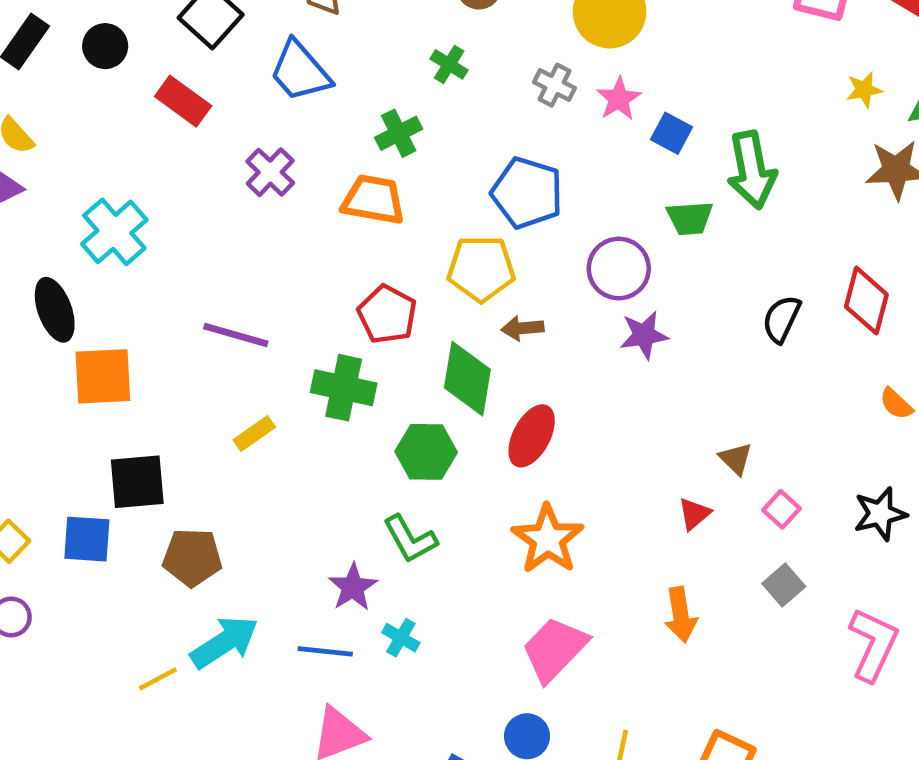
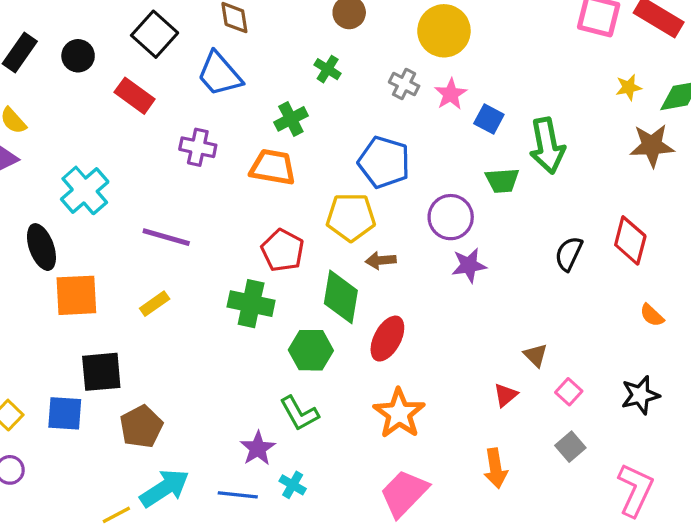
purple cross: (270, 172) -> (198, 147), turned -32
purple line: (236, 335) -> (166, 237), moved
yellow rectangle: (254, 434) -> (155, 304), moved
brown pentagon: (192, 557) -> (141, 427), turned -30

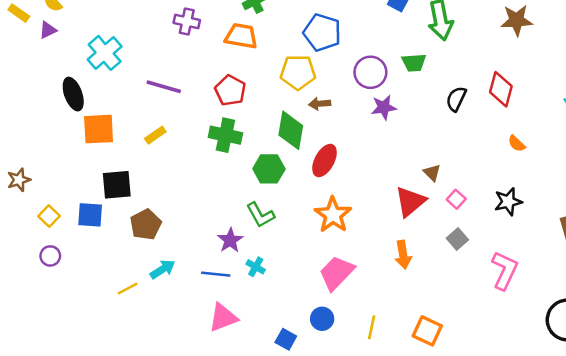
green trapezoid: (502, 181) -> (414, 63), moved
red pentagon: (283, 250) -> (230, 90), moved
red triangle: (506, 395) -> (410, 202), size x1.8
cyan arrow: (165, 488) -> (163, 269), size x0.7

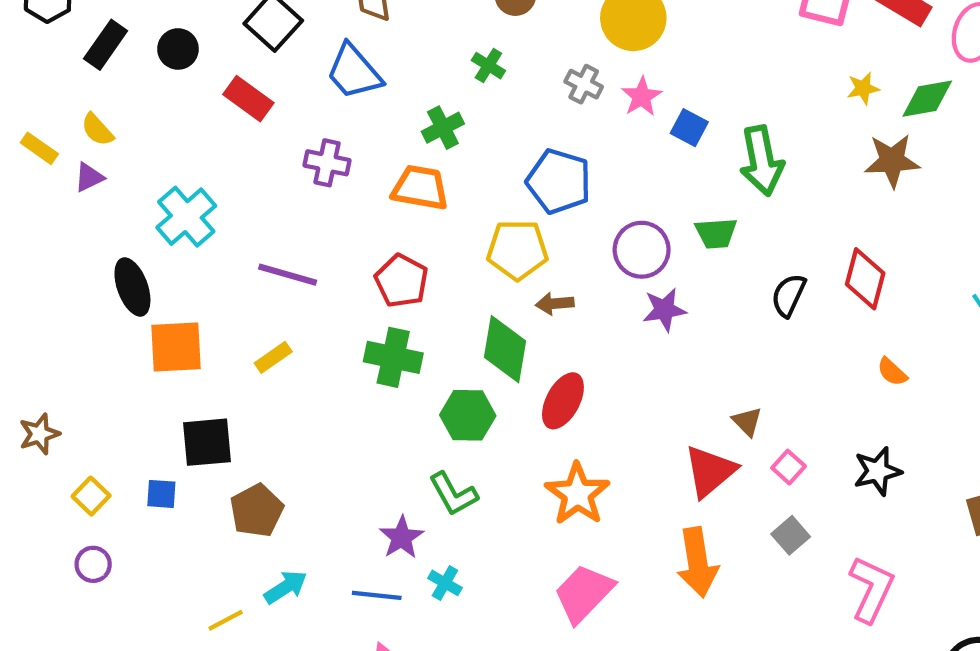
blue square: (90, 215) -> (161, 494), size x0.7
orange arrow: (403, 255) -> (697, 562), size x1.4

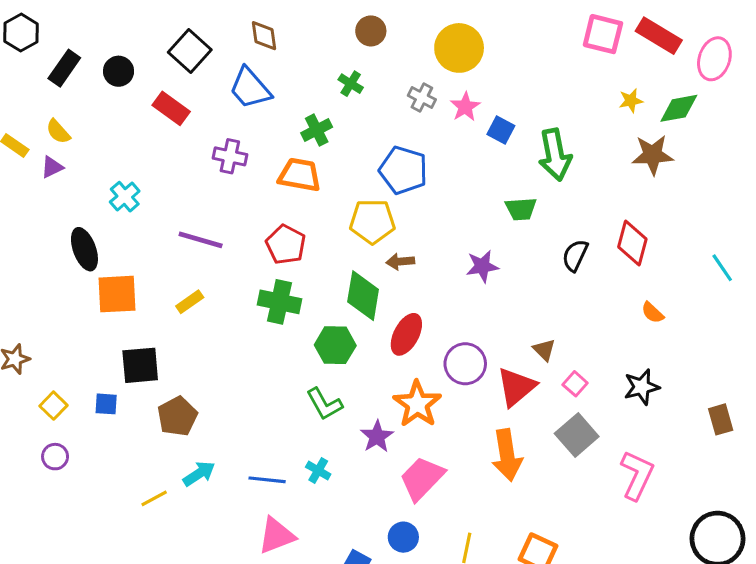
cyan cross: (186, 217) -> (125, 197), size x0.7
purple circle: (642, 250) -> (465, 364), moved
gray square: (791, 535) -> (577, 435), size x1.5
purple star: (402, 537) -> (377, 436), moved

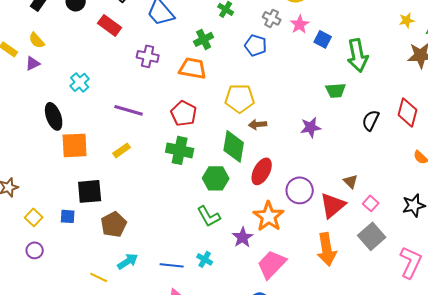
blue pentagon: (403, 170) -> (256, 45), moved, size x0.7
yellow line: (154, 498) -> (99, 277), turned 54

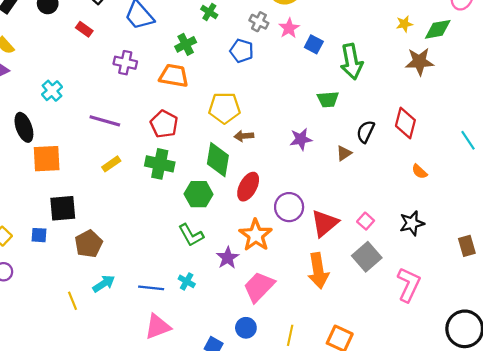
red rectangle: (110, 25) -> (84, 29), size x0.7
yellow rectangle: (122, 150) -> (111, 164), moved
brown triangle: (351, 181) -> (344, 153), moved, turned 42
yellow line: (99, 277) -> (72, 301), turned 42

